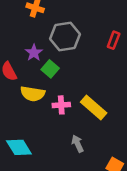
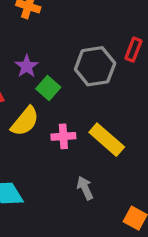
gray hexagon: (65, 36) -> (95, 66), moved
yellow semicircle: (33, 94) -> (25, 121), turned -60

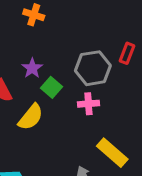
pink cross: (63, 136) -> (88, 104), moved
yellow rectangle: (107, 140) -> (112, 153), moved

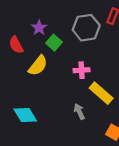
pink cross: (88, 104) -> (82, 70), moved

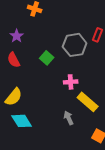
purple star: (39, 28) -> (17, 36), moved
yellow semicircle: (38, 66) -> (14, 97), moved

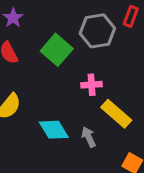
green square: (47, 58) -> (57, 50), size x1.5
cyan diamond: (22, 121) -> (54, 130), moved

